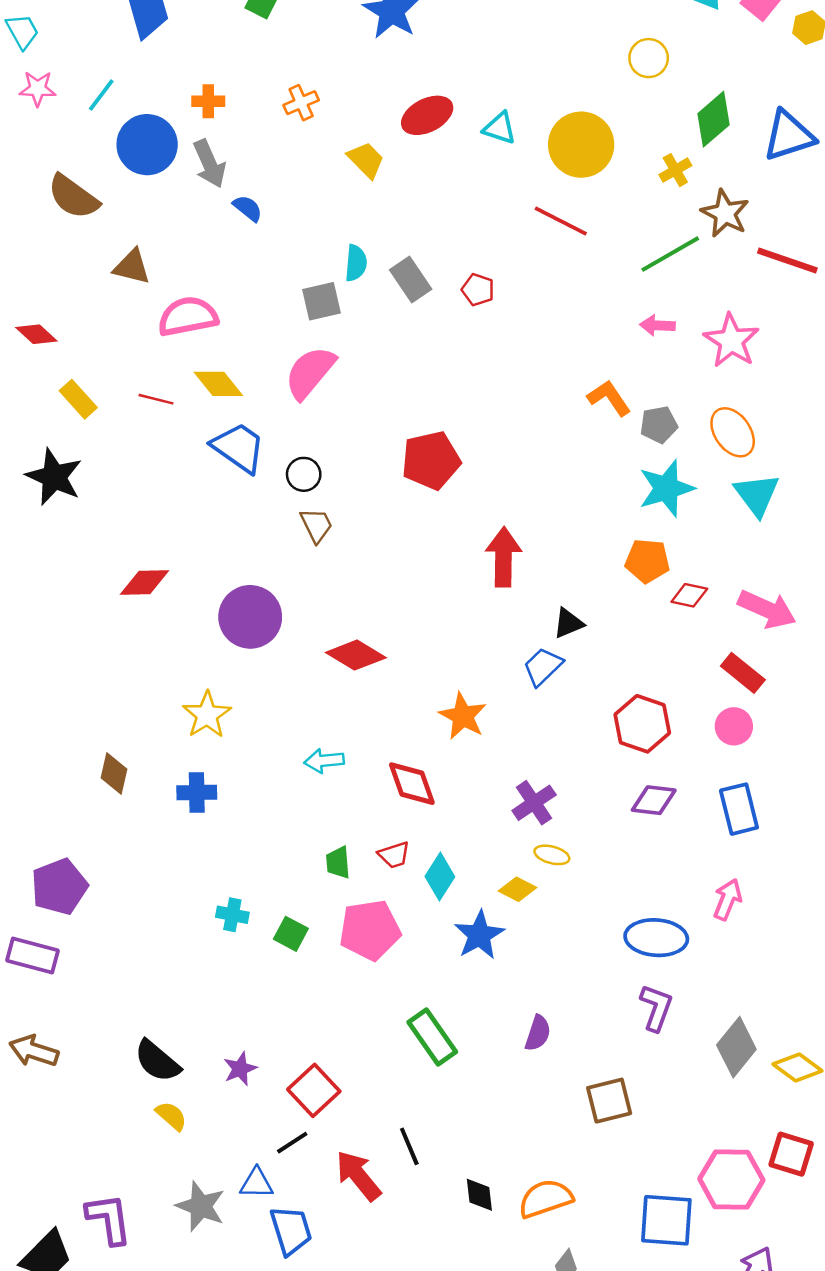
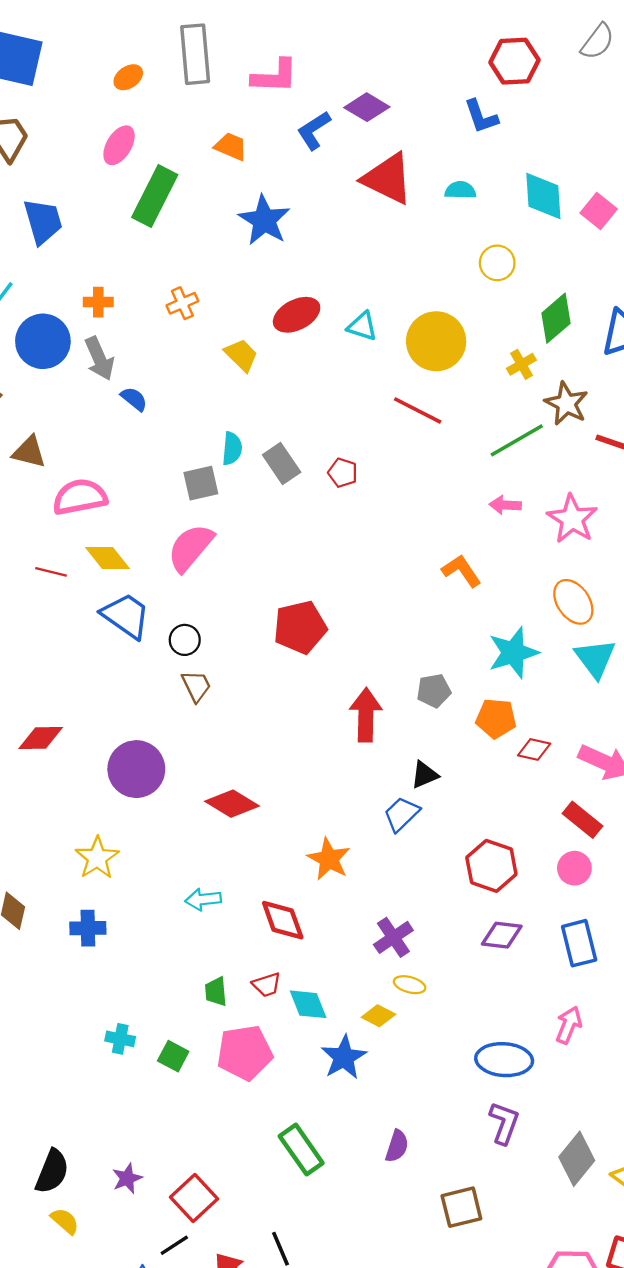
gray pentagon: (659, 425) -> (434, 691), moved
cyan diamond: (440, 877) -> (308, 1004), turned -54
black semicircle: (157, 1061) -> (52, 1171), turned -108

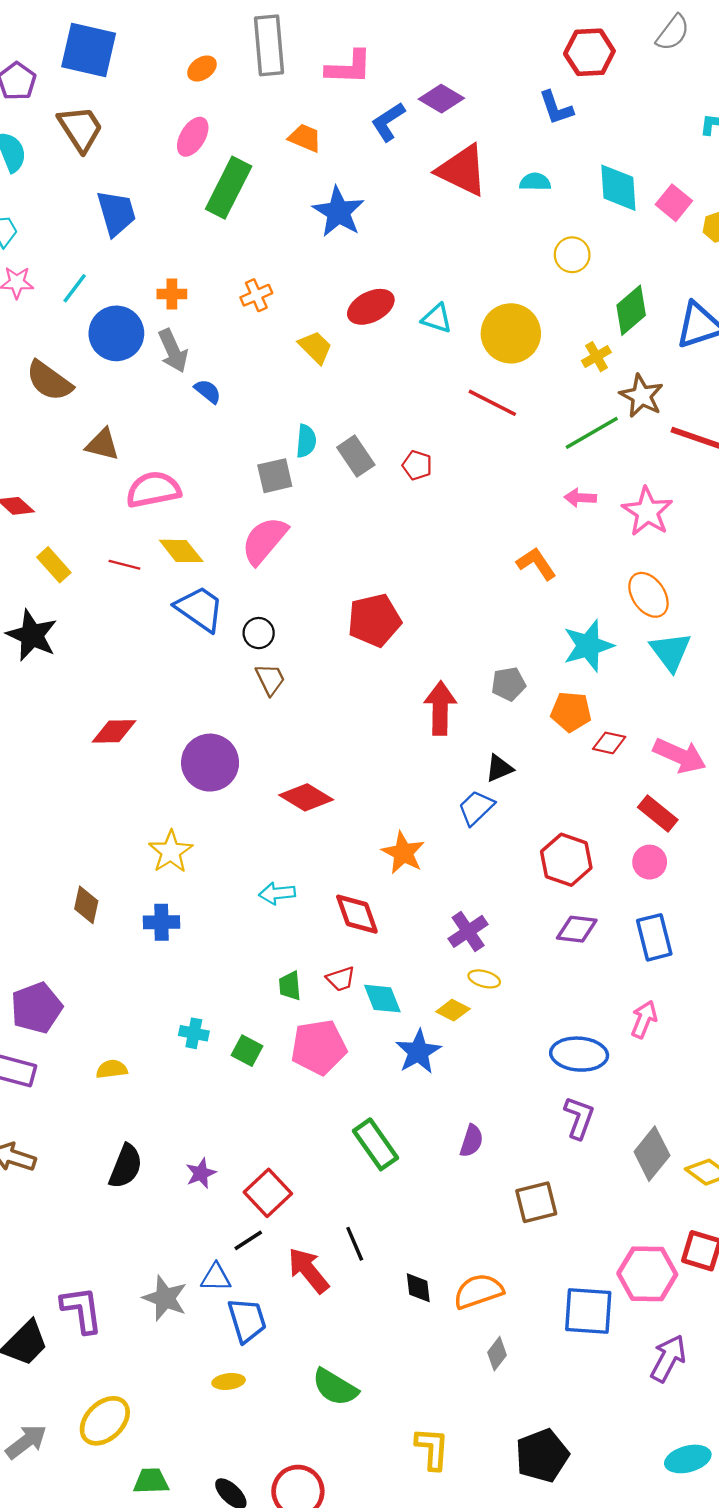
yellow semicircle: (65, 1221) -> (112, 1069), moved, turned -48

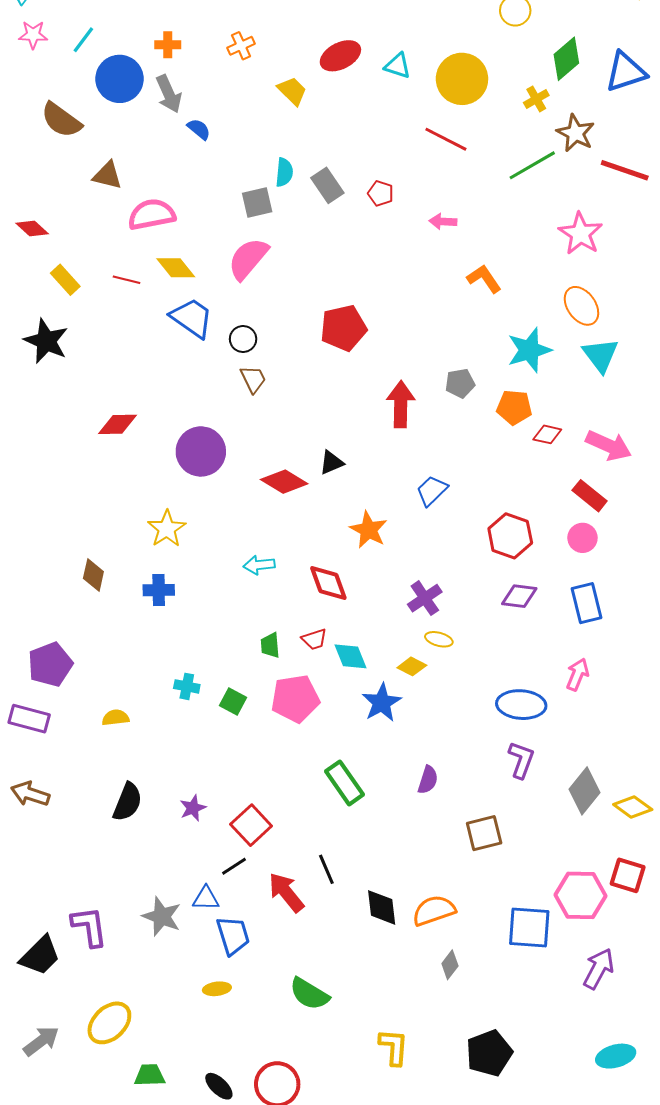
pink arrow: (580, 498) -> (443, 222), moved
black triangle: (499, 768) -> (331, 463), moved
black diamond: (418, 1288) -> (382, 907), size x1.4

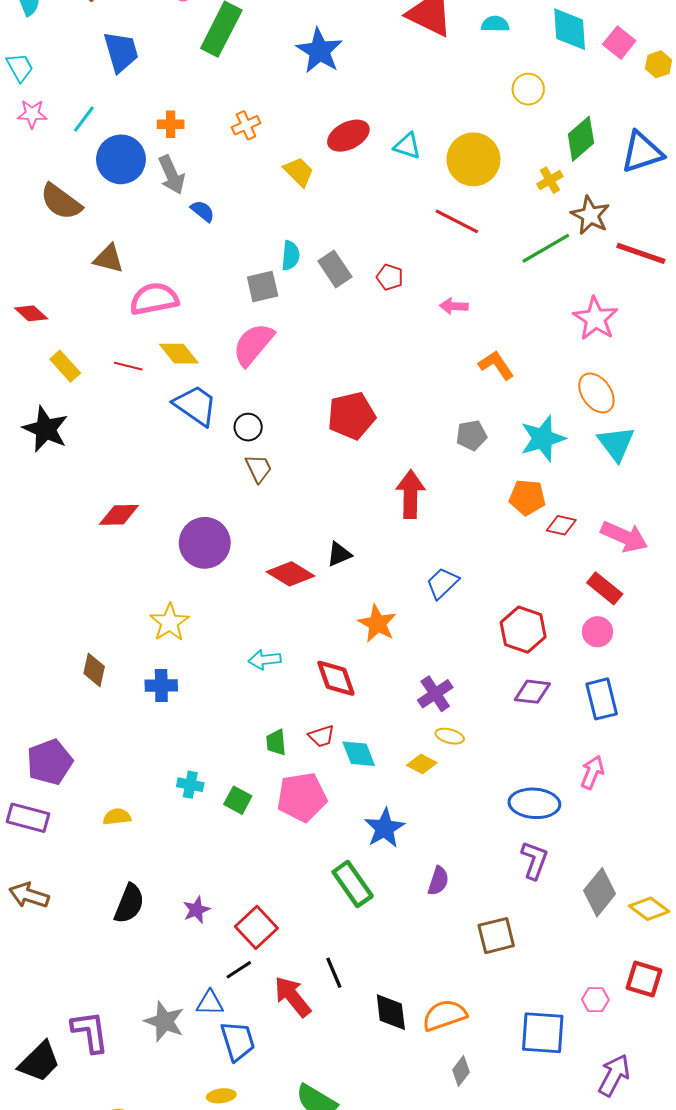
gray pentagon: (460, 383) -> (471, 435), moved
blue star: (382, 703) -> (385, 828), moved
pink hexagon: (580, 895) -> (595, 1000), size x0.5

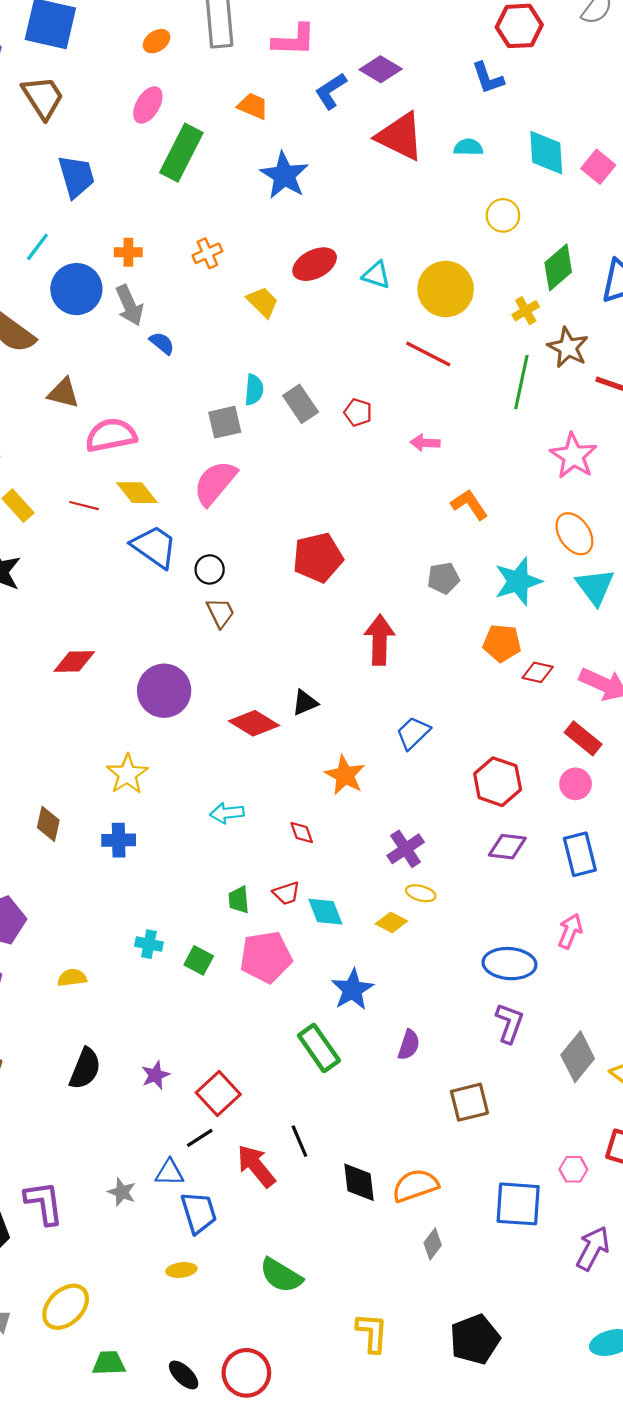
green line: (546, 248) -> (521, 382), turned -48
red diamond: (336, 678) -> (302, 833), size x0.6
gray star: (164, 1021) -> (122, 1192), size x0.7

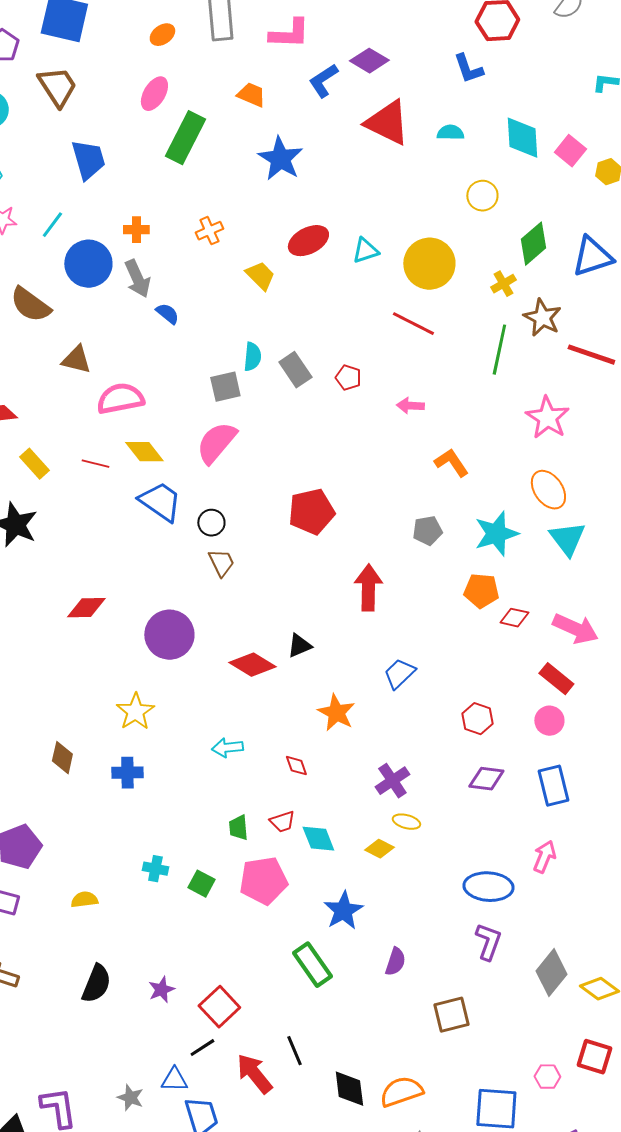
cyan triangle: (376, 275) -> (365, 251), turned -36
red hexagon: (498, 782) -> (477, 719), size x0.7

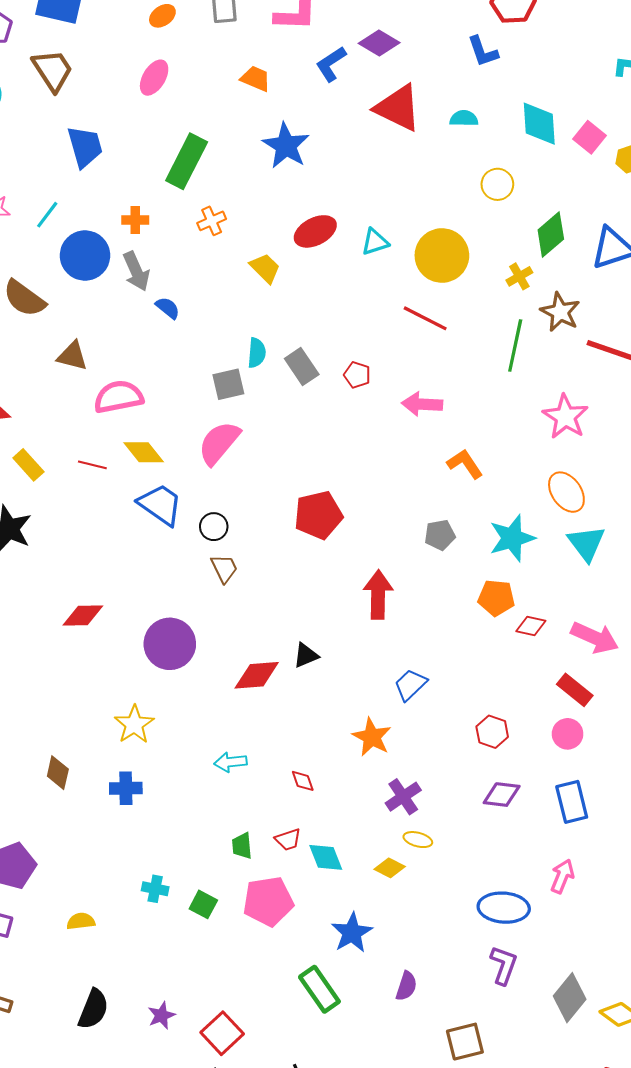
green rectangle: (185, 138) -> (187, 161), moved
pink arrow: (410, 406) -> (422, 404), size x1.4
red diamond: (252, 665) -> (257, 675), turned -36
orange star: (336, 713) -> (372, 737), moved

